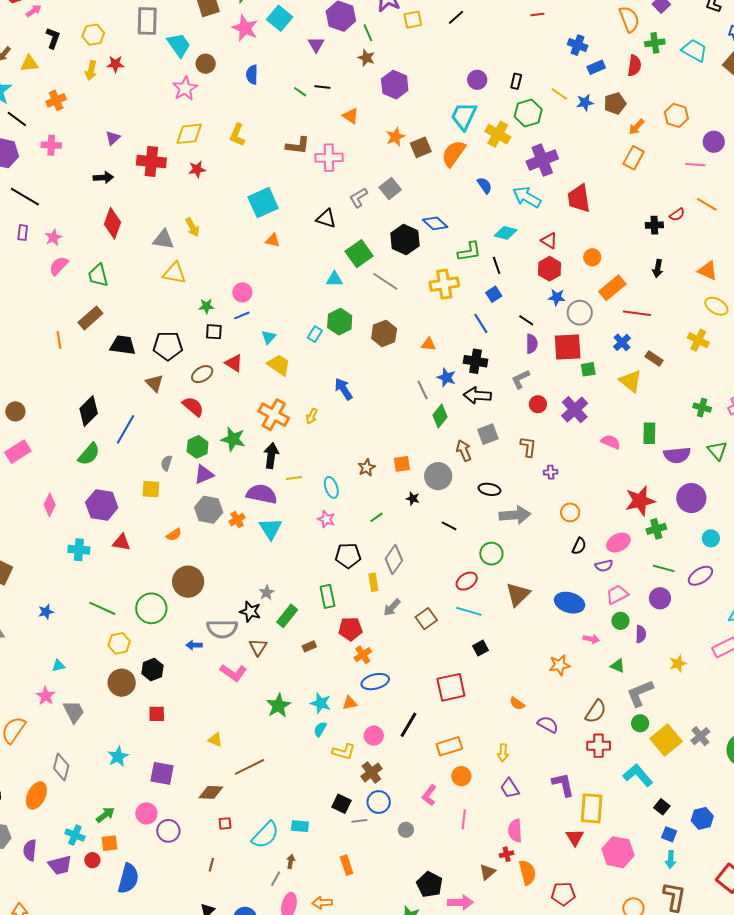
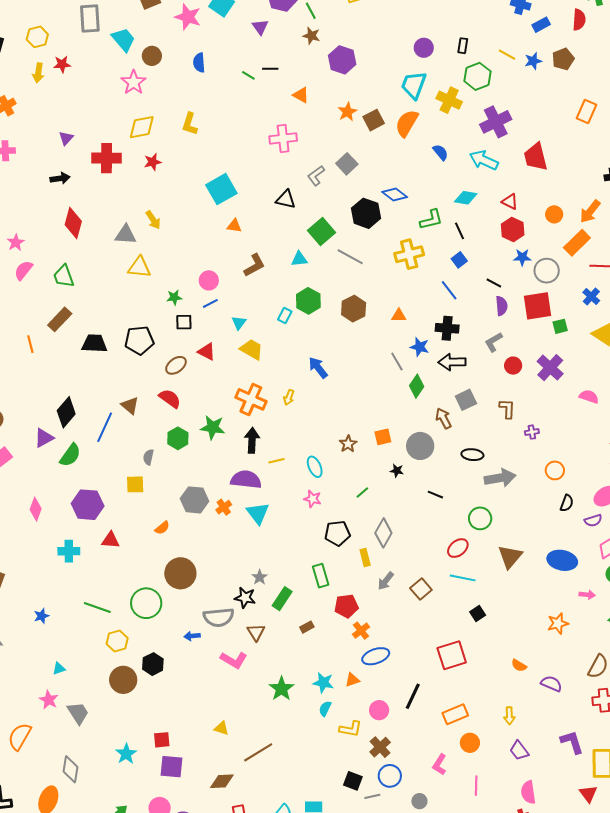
orange arrow: (637, 127) -> (590, 211), moved, size x1.4
brown L-shape: (298, 146) -> (254, 265), moved, turned -30
brown triangle: (154, 383) -> (130, 406), moved
purple triangle: (204, 474) -> (44, 438), moved
red square: (157, 714) -> (162, 740), moved

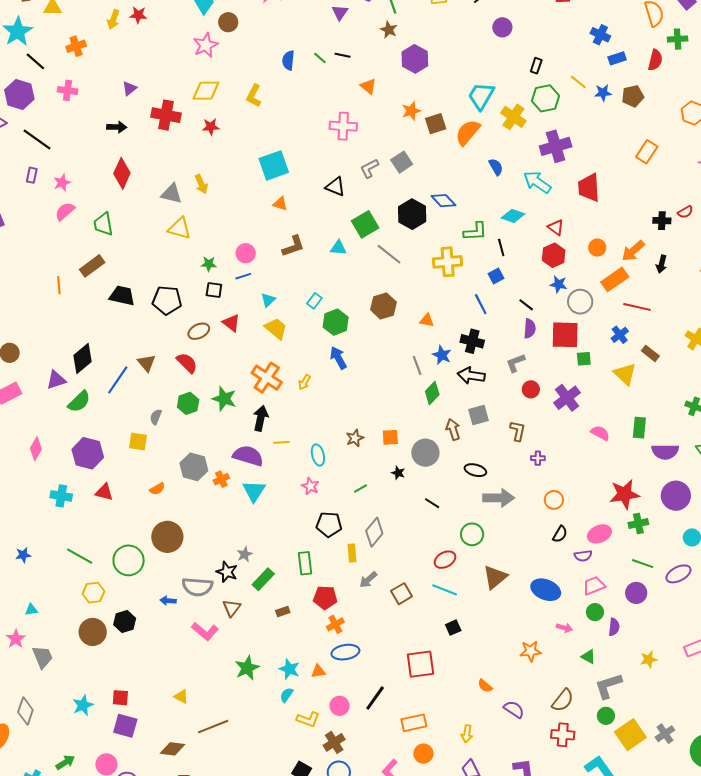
purple circle: (424, 48) -> (502, 27), moved
blue semicircle: (199, 63) -> (288, 60), moved
green hexagon: (308, 301) -> (336, 322), moved

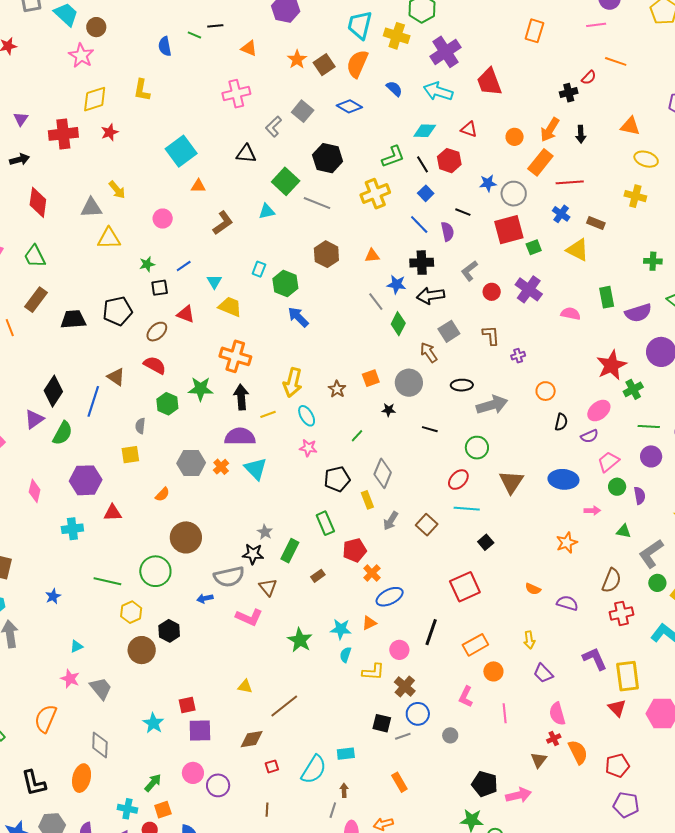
blue diamond: (443, 201) -> (349, 106), moved
pink circle: (246, 253) -> (163, 219), moved
red hexagon: (554, 255) -> (449, 161), moved
purple semicircle: (530, 329) -> (447, 232), moved
yellow arrow: (304, 382) -> (293, 382), moved, size x1.8

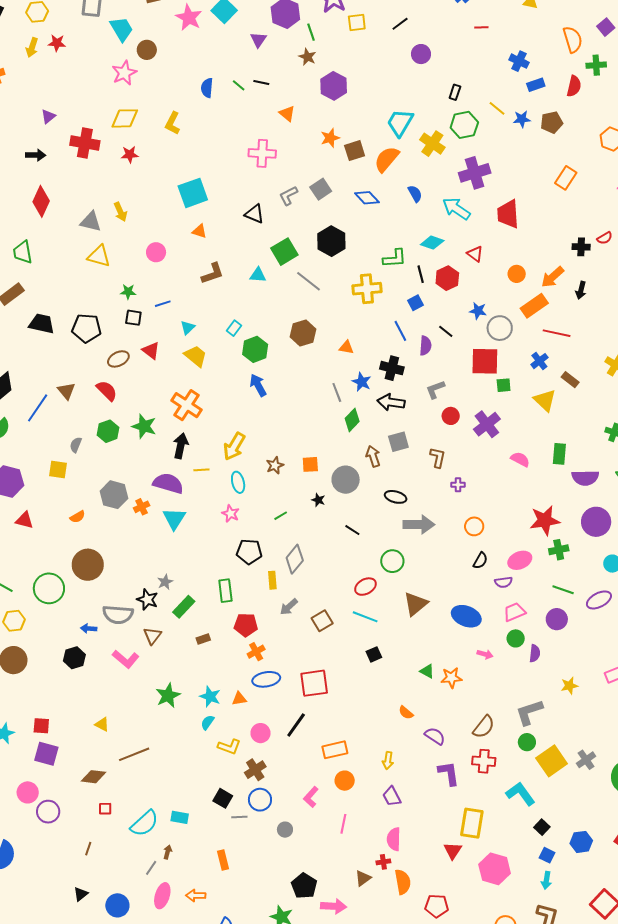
green triangle: (624, 531) -> (427, 671), moved
red square: (465, 587) -> (314, 683), moved
black hexagon: (169, 631) -> (74, 658), moved
purple L-shape: (595, 659) -> (449, 773), moved

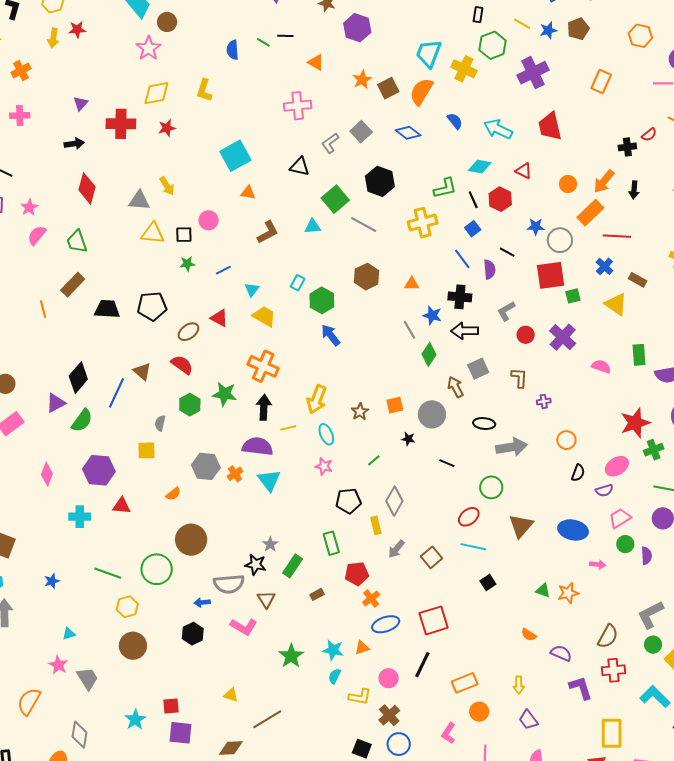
purple cross: (475, 173) -> (533, 73), moved
black square: (133, 318) -> (184, 235), moved

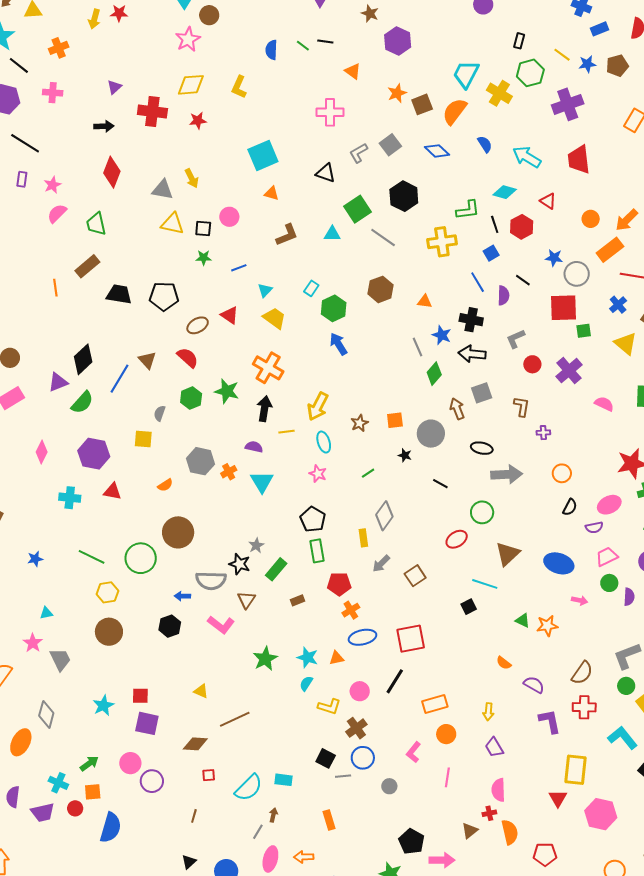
purple semicircle: (257, 446) -> (254, 447), size x0.6
black pentagon: (348, 501) -> (313, 519), moved, turned 30
cyan line: (473, 547) -> (485, 584), moved

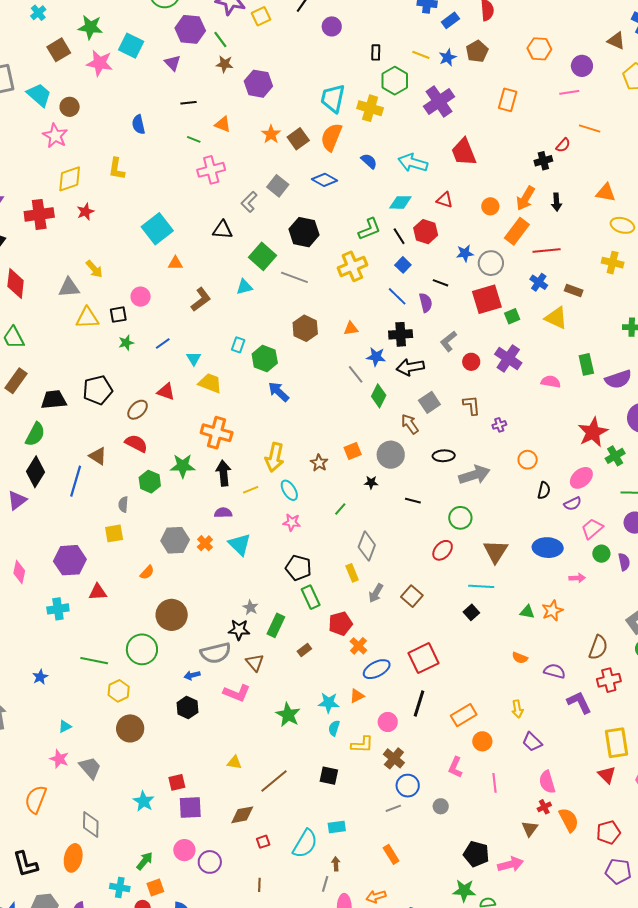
green line: (303, 46) -> (194, 139), moved
green semicircle: (82, 402) -> (35, 434), moved
black square: (326, 758) -> (329, 776), moved

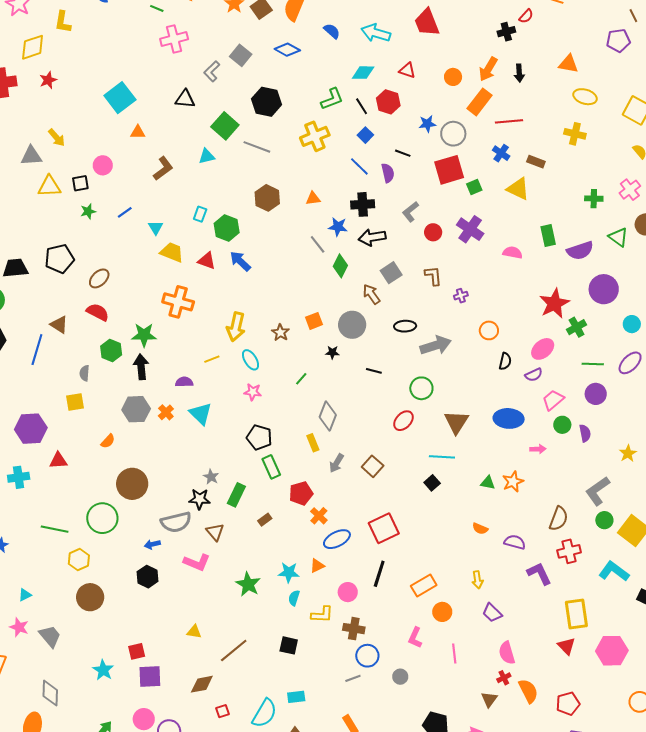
yellow L-shape: (117, 169) -> (63, 22), moved
red triangle: (166, 392) -> (207, 261), moved
black arrow: (223, 473) -> (141, 367), moved
brown cross: (394, 758) -> (354, 629), turned -30

